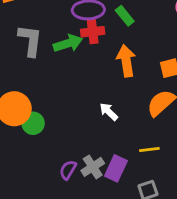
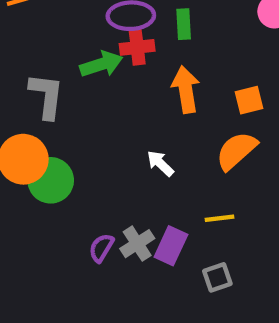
green rectangle: (125, 16) -> (184, 24), turned 36
gray L-shape: (30, 40) -> (46, 96), moved
green circle: (33, 123) -> (51, 180), size x1.4

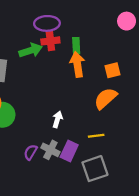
green rectangle: (184, 24) -> (76, 46), moved
white arrow: (160, 163) -> (57, 119), moved, turned 63
gray cross: (137, 244) -> (50, 150), turned -30
gray square: (217, 277) -> (95, 169), size x1.6

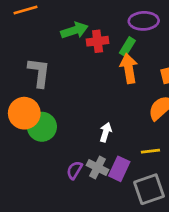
purple ellipse: (47, 23) -> (144, 21), moved
green rectangle: (76, 46) -> (127, 47), turned 35
green arrow: (31, 50) -> (74, 30), moved

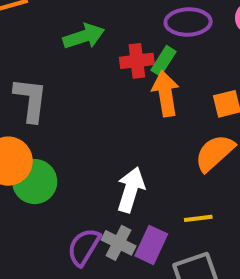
red cross: (98, 41) -> (137, 61), moved
white arrow: (106, 132) -> (131, 190), size x1.5
purple semicircle: (74, 170) -> (84, 247), size x1.4

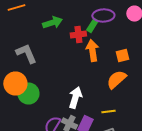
green rectangle: (164, 61) -> (92, 26), moved
gray L-shape: (31, 100) -> (26, 54), turned -30

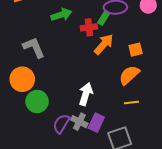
orange arrow: (92, 50) -> (104, 44), turned 50
green circle: (28, 94) -> (37, 101), moved
yellow line: (108, 112) -> (131, 103), moved

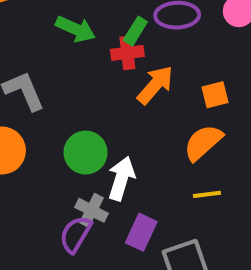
green arrow: (61, 15) -> (76, 29), turned 42
green rectangle: (104, 18) -> (135, 31), moved
green circle: (37, 101) -> (86, 153), moved
gray cross: (79, 122) -> (92, 210), moved

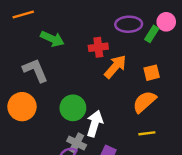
green arrow: (76, 29) -> (52, 39), moved
green rectangle: (135, 31) -> (152, 34), moved

